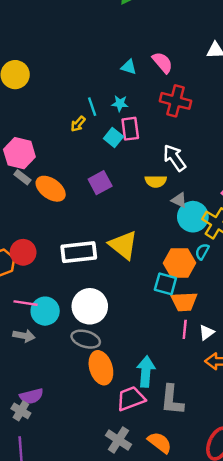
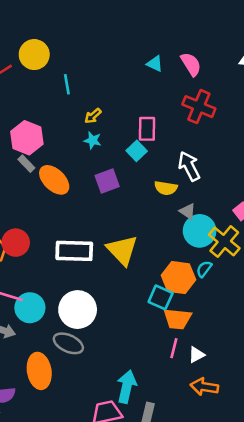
cyan star: (120, 103) -> (93, 140), moved
cyan line: (92, 107) -> (67, 84), moved
cyan square: (113, 138) -> (137, 151), moved
orange ellipse: (101, 368) -> (39, 371), moved

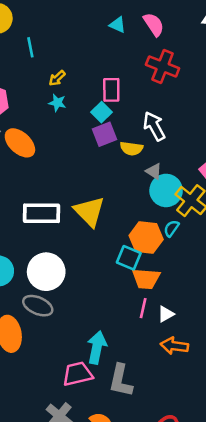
purple square: (107, 181) -> (104, 134), moved

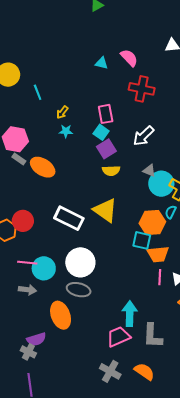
white arrow: (154, 126) -> (143, 136), turned -95
yellow semicircle: (131, 148) -> (111, 171), moved
white rectangle: (42, 213) -> (69, 218), turned 36

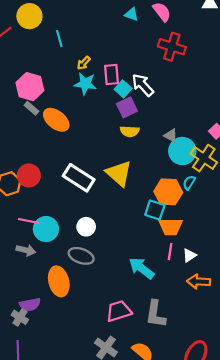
pink rectangle: (106, 114) -> (112, 75), moved
cyan star: (66, 131) -> (85, 84), size x1.5
white arrow: (143, 136) -> (143, 85), moved, turned 85
white circle: (80, 262) -> (86, 227), size x0.6
cyan arrow: (130, 314) -> (141, 268), moved, turned -60

